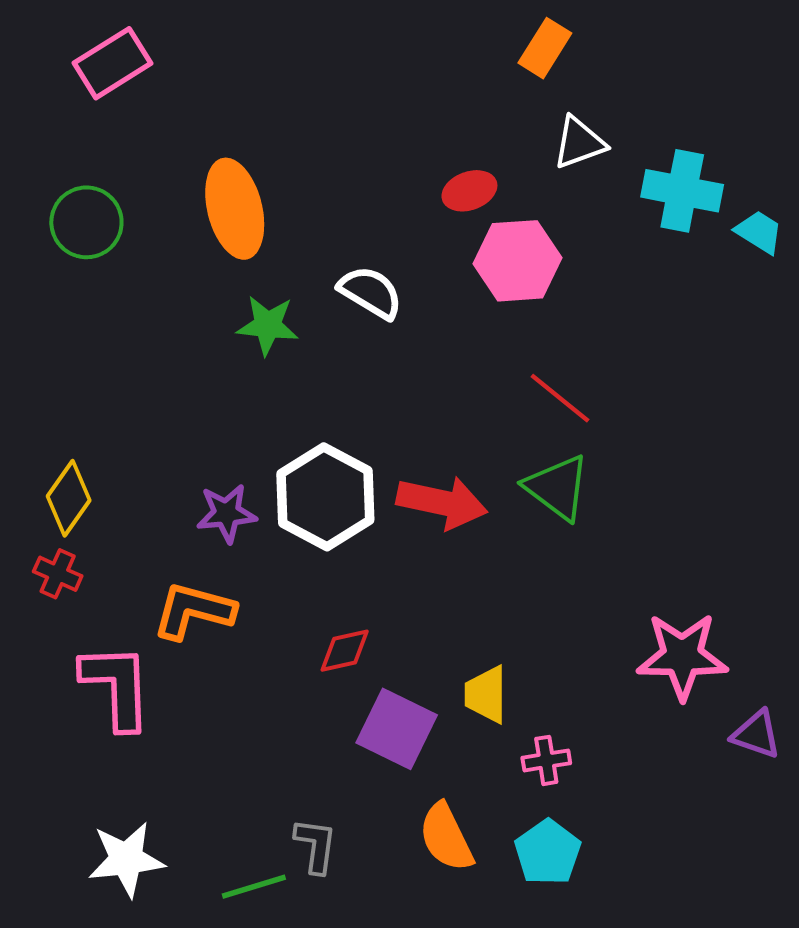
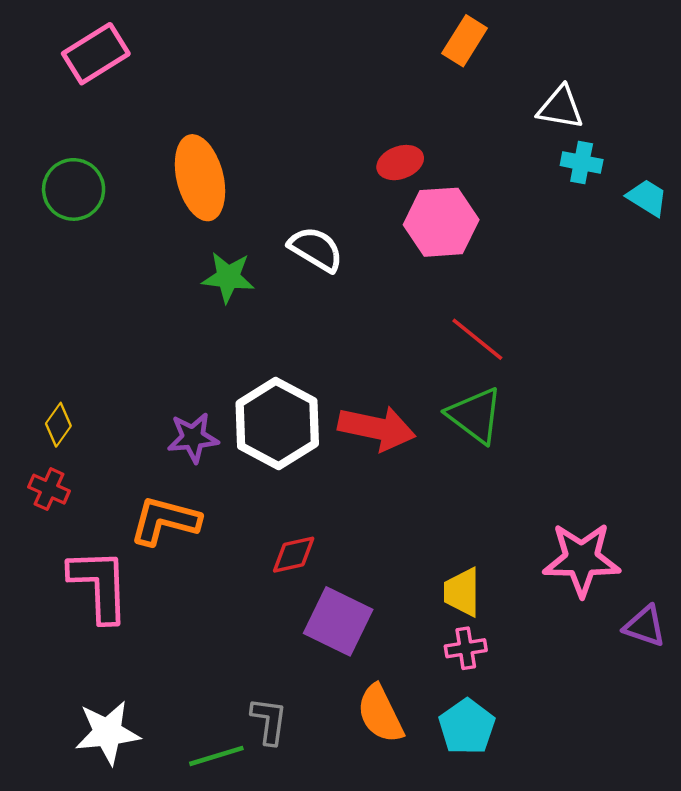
white triangle: (579, 143) -> (560, 108), moved, turned 30
cyan cross: (682, 191) -> (582, 163), size x0.6
yellow diamond: (69, 498) -> (58, 425), size x0.7
yellow trapezoid: (486, 695) -> (462, 592), moved

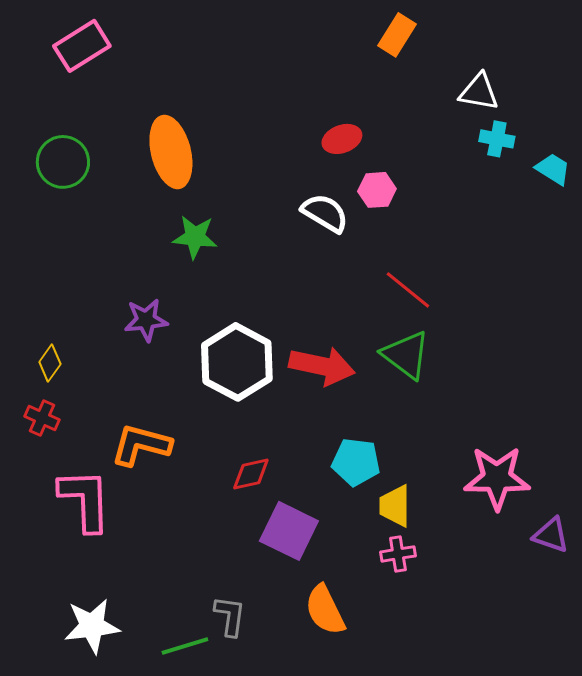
pink hexagon: (441, 222) -> (377, 190), size x0.6
white semicircle: (316, 249) -> (325, 213), moved
purple star: (193, 438) -> (146, 320), moved
cyan pentagon: (467, 727) -> (356, 462), moved, turned -30

